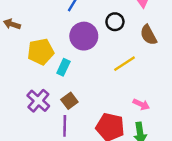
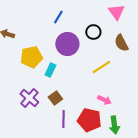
pink arrow: (141, 104) -> (104, 100), moved
purple line: (65, 126) -> (63, 119), moved

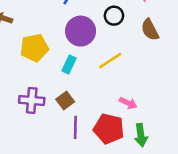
yellow line: (101, 67) -> (110, 61), moved
cyan rectangle: (50, 70) -> (69, 64), moved
purple cross: (29, 98) -> (32, 100), turned -36

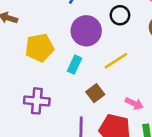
brown square: (65, 100) -> (95, 93), moved

